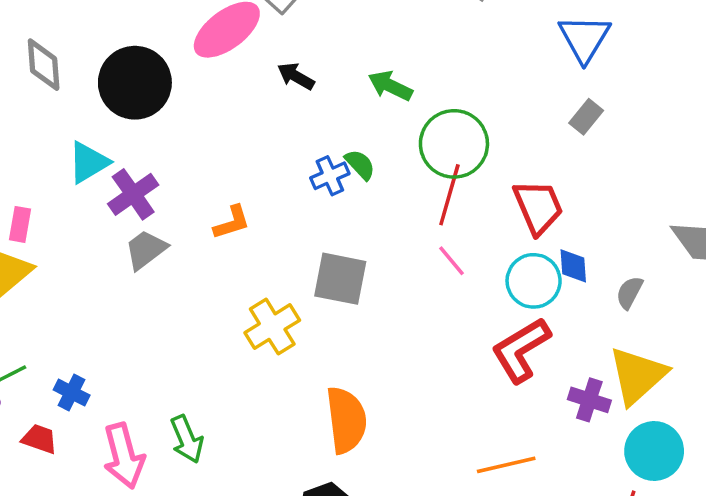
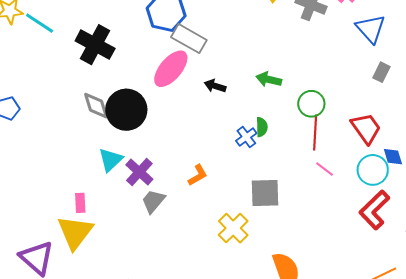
gray diamond: (44, 65) -> (96, 106), moved
green circle: (454, 144) -> (311, 104), size x0.7
green semicircle: (360, 165) -> (262, 127), turned 54

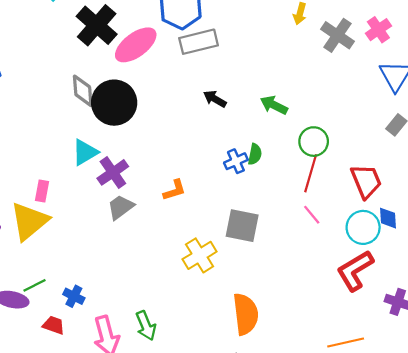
gray rectangle: (189, 39) -> (199, 42), turned -56
pink ellipse: (171, 69) -> (136, 45), moved

